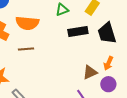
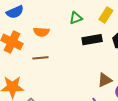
orange semicircle: (27, 23) -> (41, 32), size x0.7

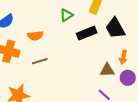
brown triangle: (105, 80) -> (107, 70), turned 35

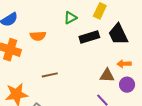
orange arrow: (123, 57) -> (124, 64), turned 72
brown line: (40, 61) -> (50, 75), moved

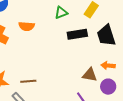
brown line: (50, 75) -> (28, 81), moved

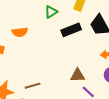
brown triangle: (90, 75) -> (77, 75), moved

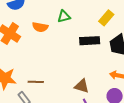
green triangle: (51, 12) -> (64, 16), moved

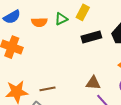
yellow rectangle: (106, 18) -> (83, 12), moved
orange semicircle: (40, 27) -> (39, 22), moved

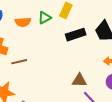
brown line: (48, 89) -> (19, 62), moved

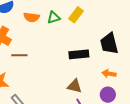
black rectangle: (76, 35) -> (79, 54), moved

